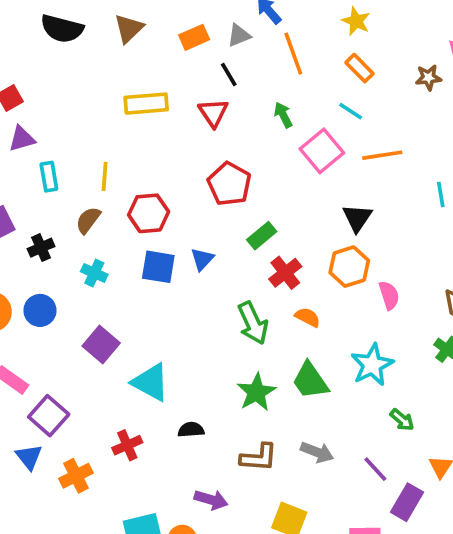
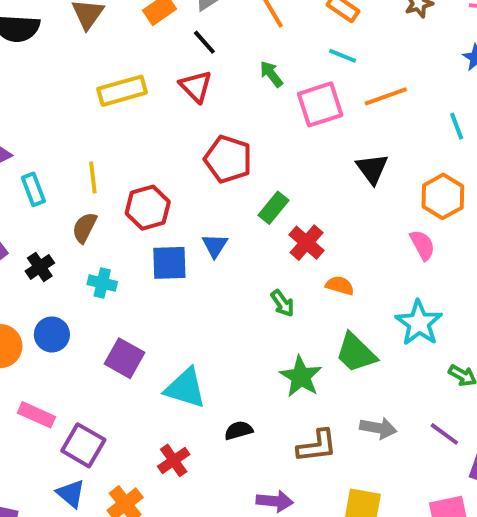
pink square: (322, 151) -> (320, 104), turned 33
orange hexagon: (349, 267) -> (443, 196), moved
green arrow: (253, 323) -> (282, 303), size x0.6

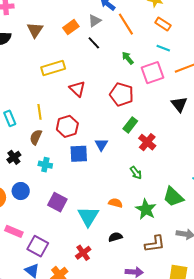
red triangle: (196, 86) -> (77, 89), moved
red pentagon: (228, 159) -> (122, 94), moved
orange semicircle: (340, 286) -> (115, 203), moved
cyan triangle: (185, 388) -> (88, 216), turned 45

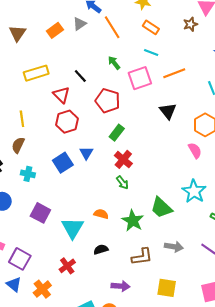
black line: (94, 43) -> (80, 76), moved
red hexagon: (67, 126) -> (67, 122), moved
red cross: (147, 142) -> (123, 159), moved
blue square: (79, 154) -> (63, 163), turned -30

